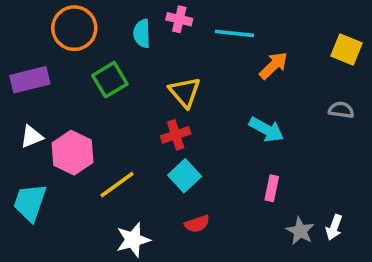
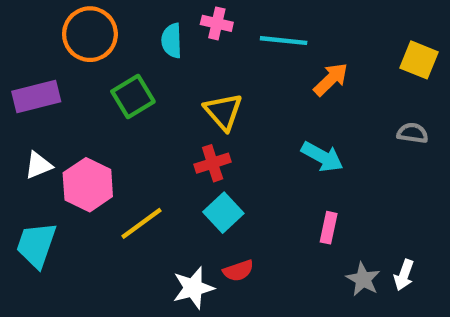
white star: (133, 240) -> (193, 288), moved

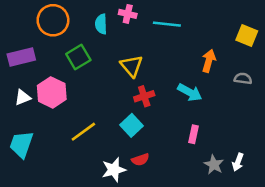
orange arrow: (331, 79) -> (209, 61), moved, turned -30
red cross: (213, 163) -> (144, 96), moved
pink hexagon: (88, 185) -> (52, 92), moved

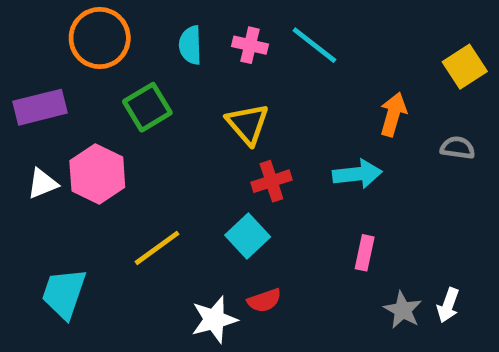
pink cross: (128, 14) -> (250, 45), moved
cyan line: (167, 24) -> (314, 45), turned 32
yellow square: (247, 35) -> (465, 67), turned 35
cyan arrow: (190, 92) -> (357, 174), turned -35
cyan trapezoid: (21, 144) -> (64, 293), moved

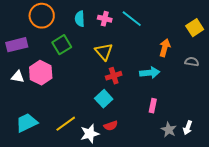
white triangle: (42, 184) -> (18, 77), turned 32
yellow line: (157, 248) -> (66, 124), moved
cyan trapezoid: (64, 293) -> (27, 123), turned 45

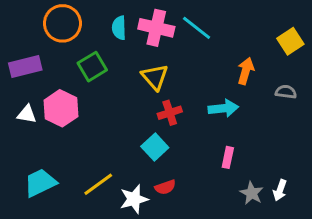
pink cross: (105, 19) -> (156, 28), size x1.6

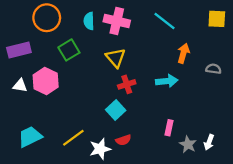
cyan line: (197, 28) -> (165, 21), moved
yellow square: (290, 41) -> (217, 19), moved, turned 36
pink rectangle: (228, 157) -> (169, 128), moved

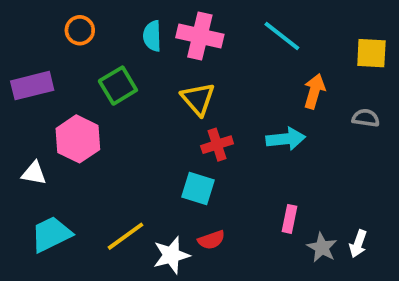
orange circle: (47, 18) -> (80, 30), size x0.6
yellow square: (217, 19) -> (371, 53), moved
white triangle: (20, 86) -> (34, 173), moved
cyan square: (116, 110) -> (198, 188), turned -30

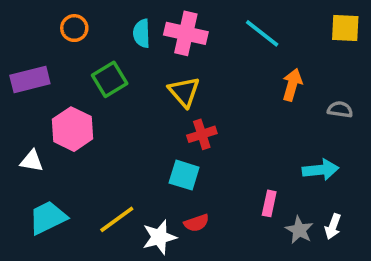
yellow square: (371, 53) -> (345, 28), moved
cyan arrow: (286, 139) -> (321, 170), moved

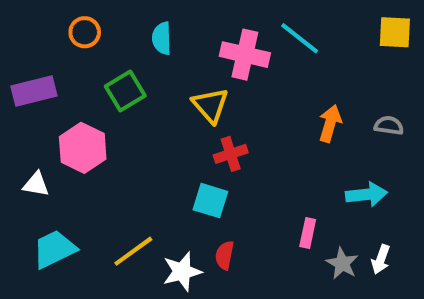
pink cross: (186, 33) -> (245, 55), moved
orange arrow: (292, 85) -> (330, 123), moved
red semicircle: (197, 223) -> (225, 255), turned 120

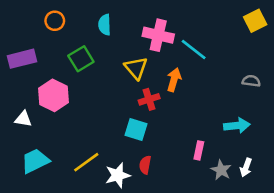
yellow square: (395, 32) -> (255, 21), turned -30
cyan line: (300, 38) -> (194, 50), moved
orange arrow: (330, 123) -> (174, 80), moved

